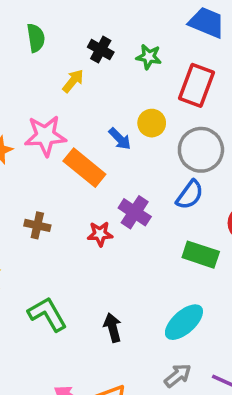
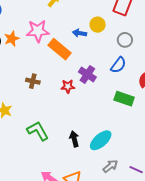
blue arrow: (120, 139) -> (80, 33), turned 144
gray circle: (201, 150) -> (125, 40), size x0.6
cyan ellipse: (184, 322) -> (101, 140), moved

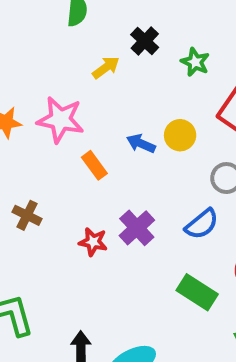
orange rectangle: (60, 49) -> (94, 165), size x0.6

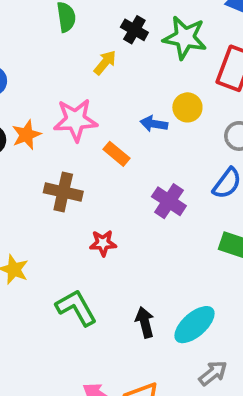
green star: (195, 62) -> (185, 38), size x1.6
brown cross: (27, 215) -> (63, 192), moved, size x1.4
red star: (93, 242) -> (103, 243), moved

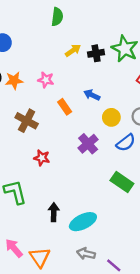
black cross: (134, 30) -> (96, 53), moved, turned 35
yellow circle: (187, 107) -> (111, 117), moved
pink star: (75, 120) -> (46, 80), size x0.6
gray arrow: (213, 373) -> (86, 254), turned -144

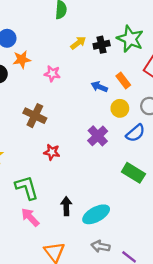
orange star: (14, 80) -> (22, 59), moved
orange rectangle: (65, 107) -> (123, 80), moved
pink arrow: (14, 248) -> (30, 217), moved

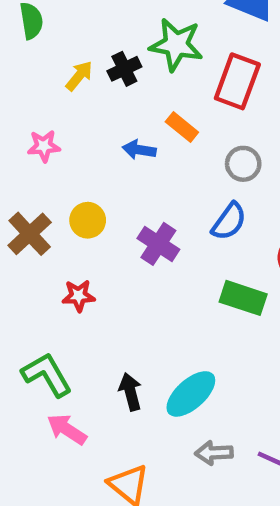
yellow circle: (120, 108) -> (88, 220), moved
brown cross: (35, 116) -> (30, 234), turned 35

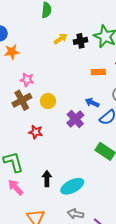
orange rectangle: (182, 127) -> (98, 72), turned -56
pink star: (44, 146) -> (27, 80), moved
blue arrow: (139, 150) -> (92, 103), moved

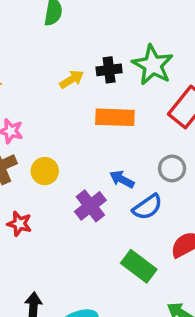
yellow arrow: (61, 39) -> (72, 79), moved
orange rectangle: (98, 72) -> (115, 117), moved, size x1.5

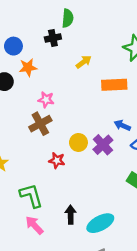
black cross: (109, 70) -> (53, 38), moved
yellow circle: (45, 171) -> (78, 142), moved

